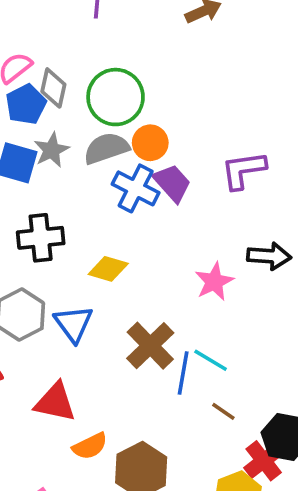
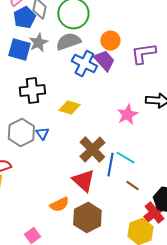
orange circle: (150, 143) -> (110, 41), moved
blue triangle: (73, 324) -> (42, 134), moved, size x0.6
red triangle: (55, 402) -> (83, 181), moved, turned 30

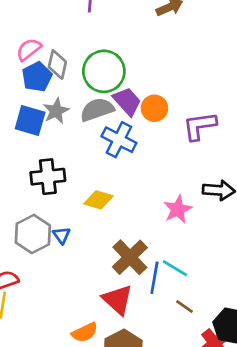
purple trapezoid: (104, 61) -> (127, 101), moved

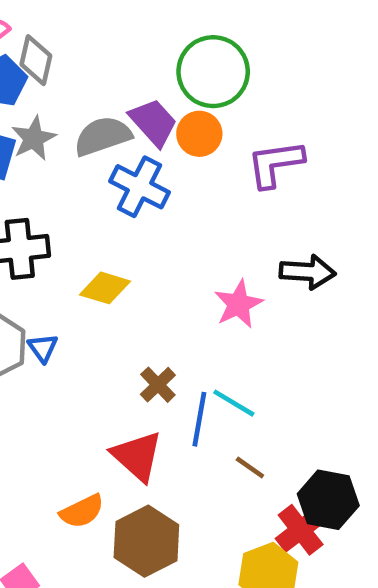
green circle: (104, 71) -> (213, 72), moved
brown cross: (130, 257) -> (158, 385), size x0.6

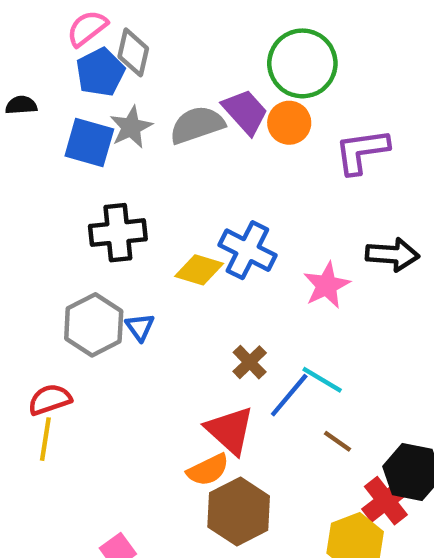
blue cross: (139, 187) -> (247, 250), moved
blue line: (199, 419) -> (289, 395), turned 30
orange semicircle: (82, 511) -> (208, 470), moved

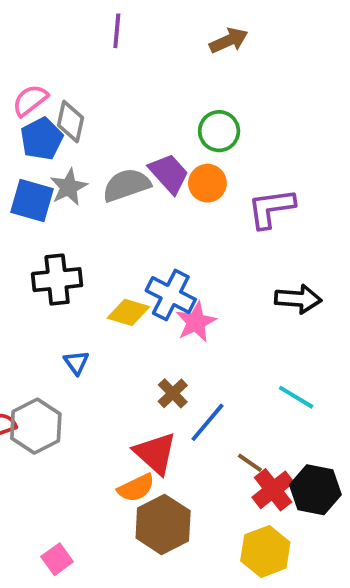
green circle: (302, 63) -> (219, 131), size x0.7
pink star: (327, 285) -> (196, 322), moved
gray hexagon: (94, 325) -> (36, 426), moved
cyan line: (322, 380) -> (296, 397), moved
red cross: (386, 501) -> (273, 490), moved

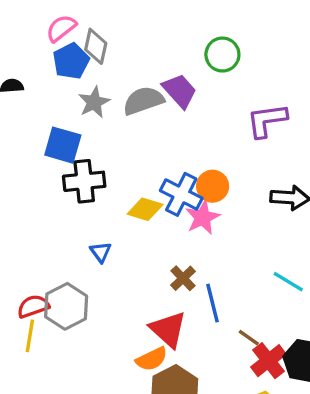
orange circle: (207, 183) -> (213, 186), moved
blue square: (32, 201) -> (63, 145), moved
blue line: (207, 422) -> (213, 303), turned -54

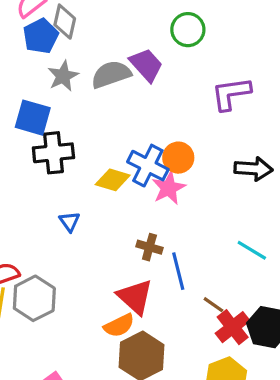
brown cross: (183, 278) -> (149, 247), turned -30
gray hexagon: (66, 306) -> (34, 298), moved

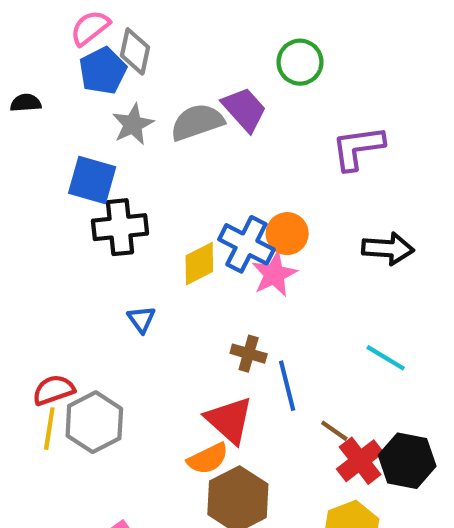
yellow diamond: (113, 180) -> (199, 264), turned -44

